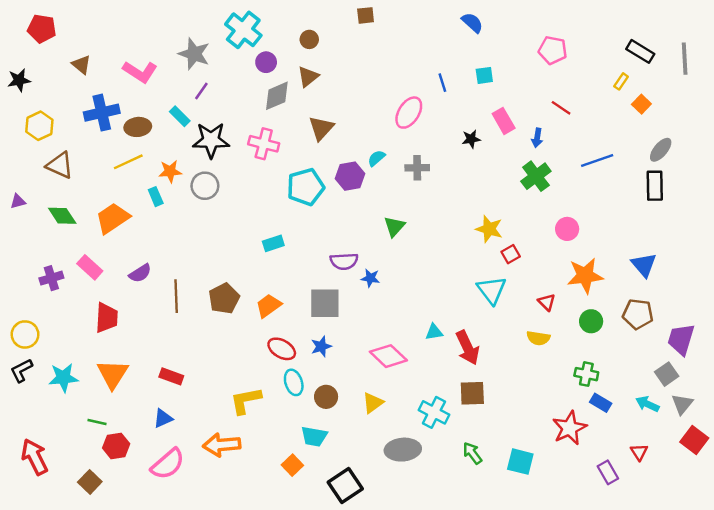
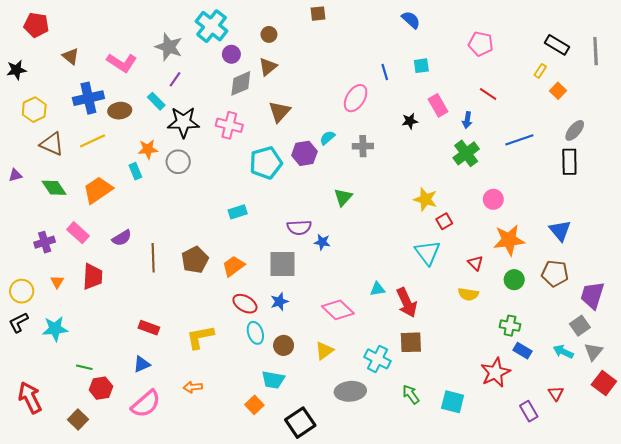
yellow line: (128, 162) -> (93, 141), moved
orange triangle: (113, 374) -> (57, 282), moved, size x0.5
yellow L-shape: (246, 400) -> (200, 337), moved
orange arrow: (222, 445) -> (193, 387), size x0.6

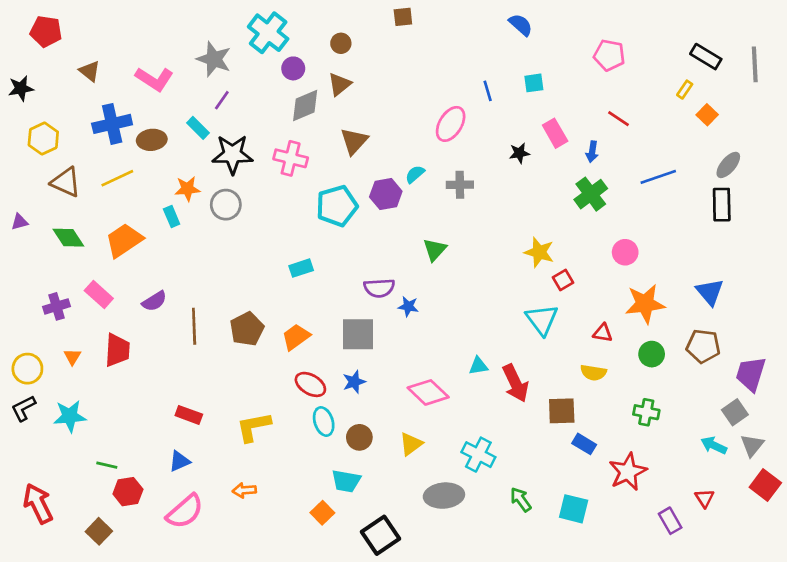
red triangle: (476, 263) -> (603, 333), turned -35
brown square: (411, 342) -> (562, 411), moved
blue rectangle: (523, 351) -> (584, 444), moved

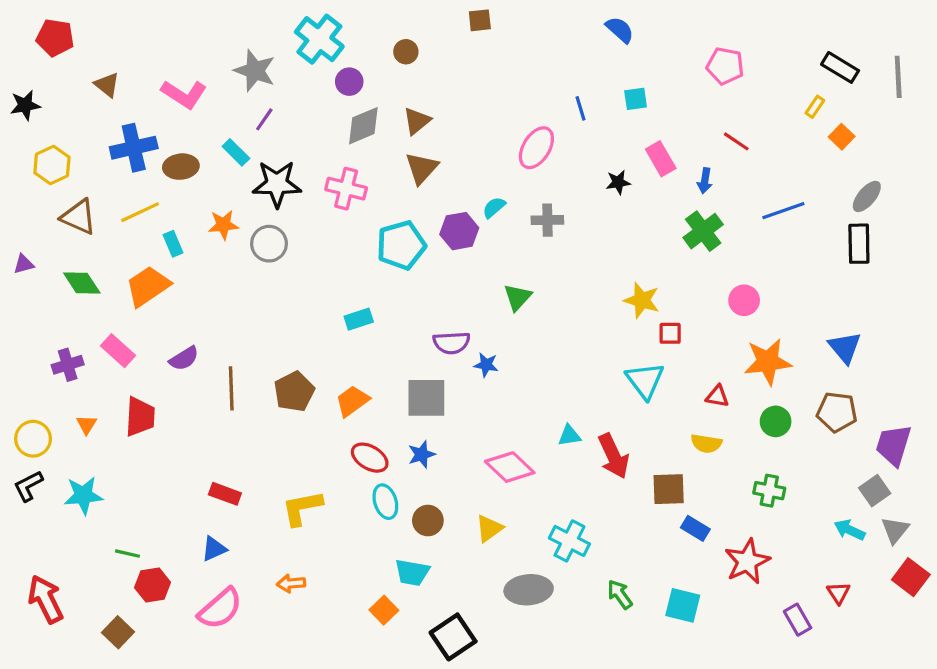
brown triangle: (340, 84) -> (417, 121), moved
cyan rectangle: (172, 217) -> (173, 244), moved
red square: (563, 280) -> (670, 333), turned 30

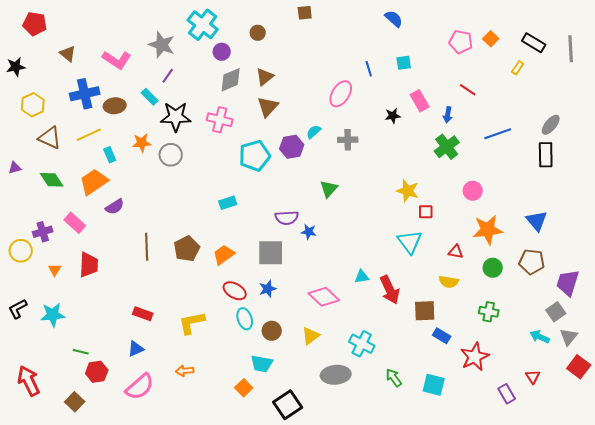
orange square: (842, 137) -> (491, 39), moved
purple semicircle: (184, 358) -> (115, 207), moved
yellow circle: (33, 439) -> (21, 251), moved

